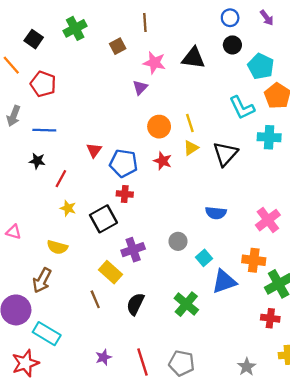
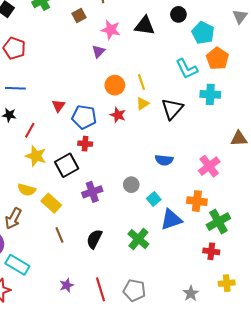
yellow star: (68, 208) -> (36, 156), size x1.5
yellow rectangle: (111, 272) -> (51, 203), moved

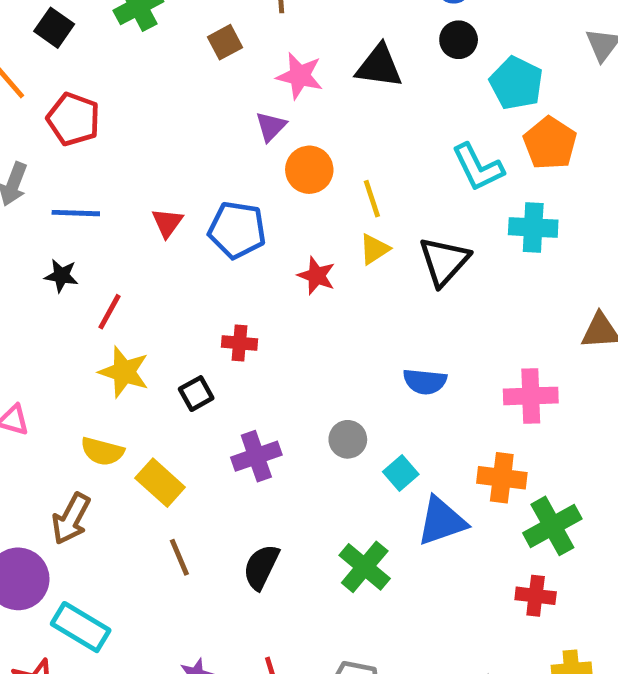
orange circle: (115, 85) -> (309, 170), moved
red triangle: (58, 106) -> (167, 223), moved
blue pentagon: (84, 117) -> (237, 230), moved
black square: (67, 165) -> (196, 394), size x0.6
pink cross: (209, 166) -> (531, 396), turned 35

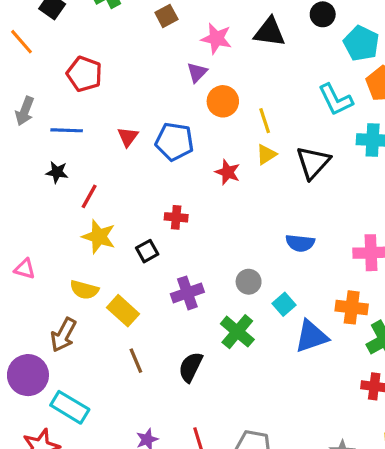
red pentagon: (73, 119) -> (84, 74), moved
green cross: (365, 567) -> (237, 332), moved

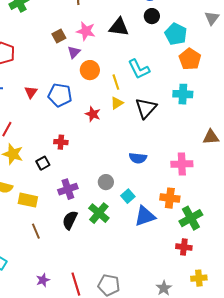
brown square: (166, 16) -> (59, 36), moved
cyan L-shape: (336, 100) -> (139, 69), moved
yellow rectangle: (123, 311) -> (28, 200), turned -30
black semicircle: (191, 367) -> (70, 220), moved

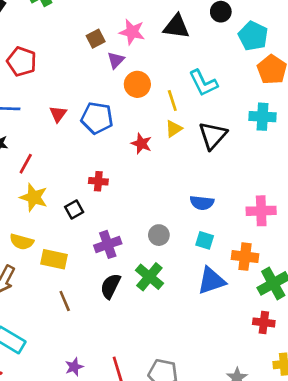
cyan square: (128, 196) -> (205, 240), moved, turned -32

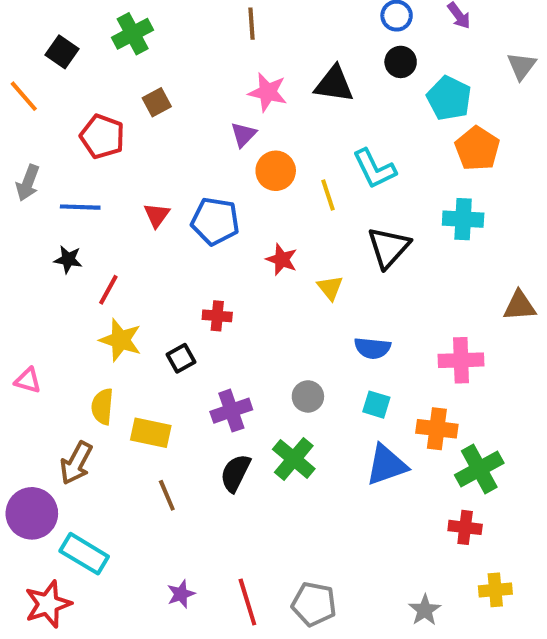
brown square: (96, 39) -> (157, 102), moved
yellow triangle: (174, 129) -> (330, 288), moved, turned -36
yellow semicircle: (22, 242) -> (102, 407), turned 80

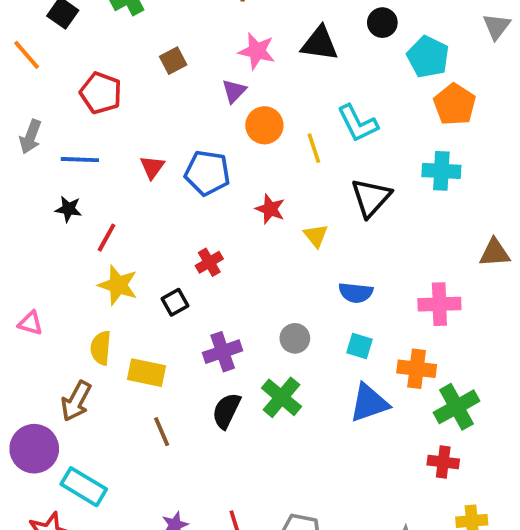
brown square: (157, 102) -> (173, 61), moved
red cross: (217, 316) -> (209, 262), turned -36

